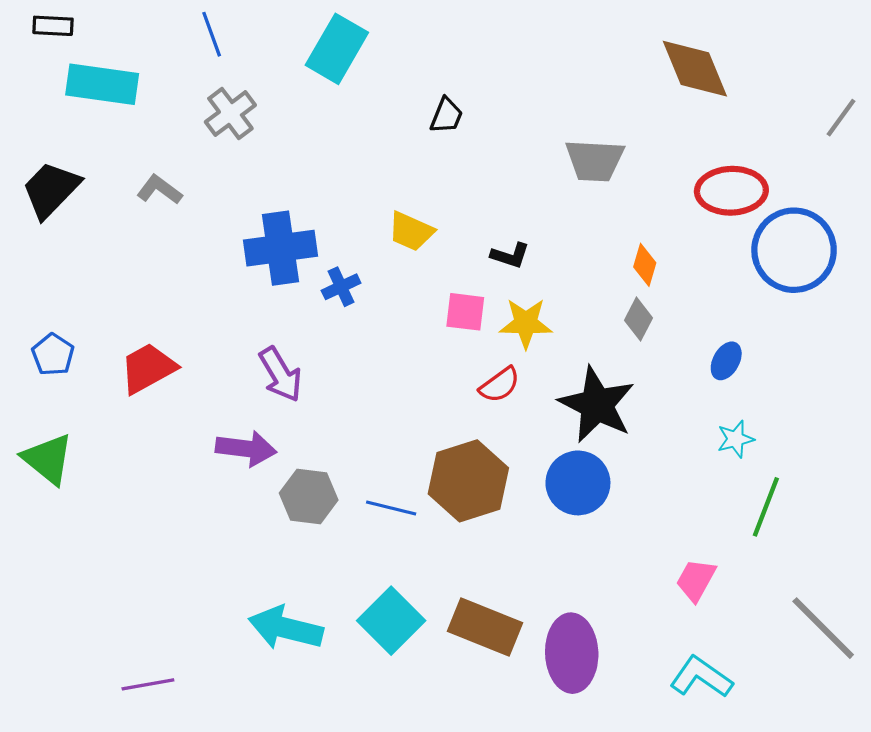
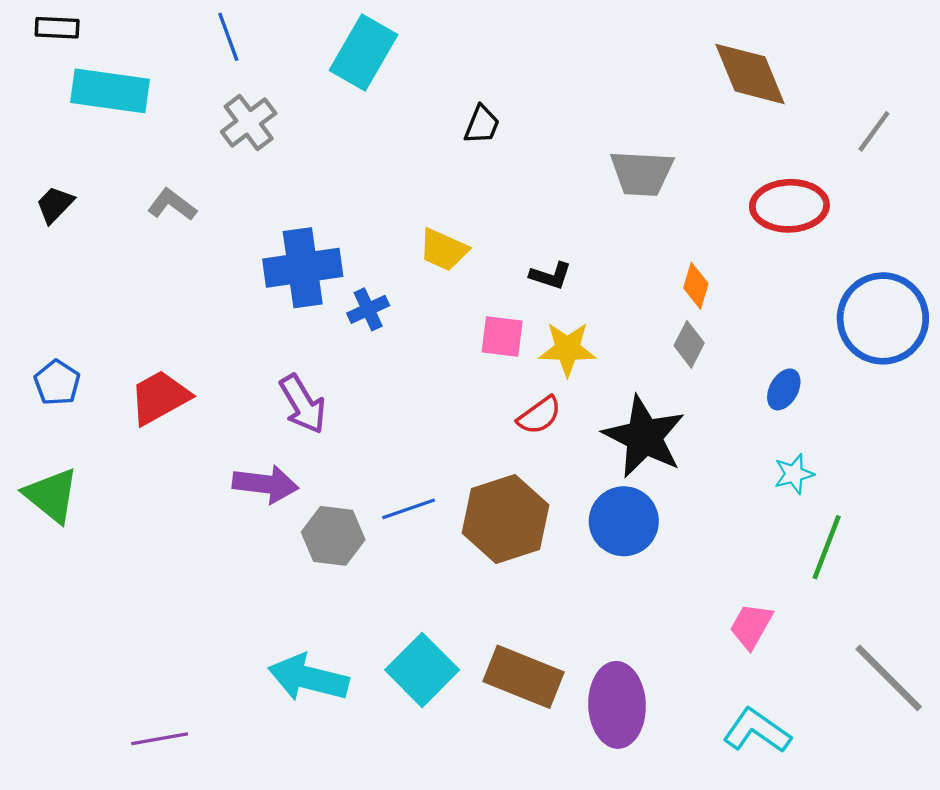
gray line: (841, 118) -> (874, 131), moved
black trapezoid: (51, 190) -> (55, 205), size x0.6
blue circle: (794, 250) -> (883, 318), moved
blue line: (391, 508) -> (409, 509), moved, turned -33

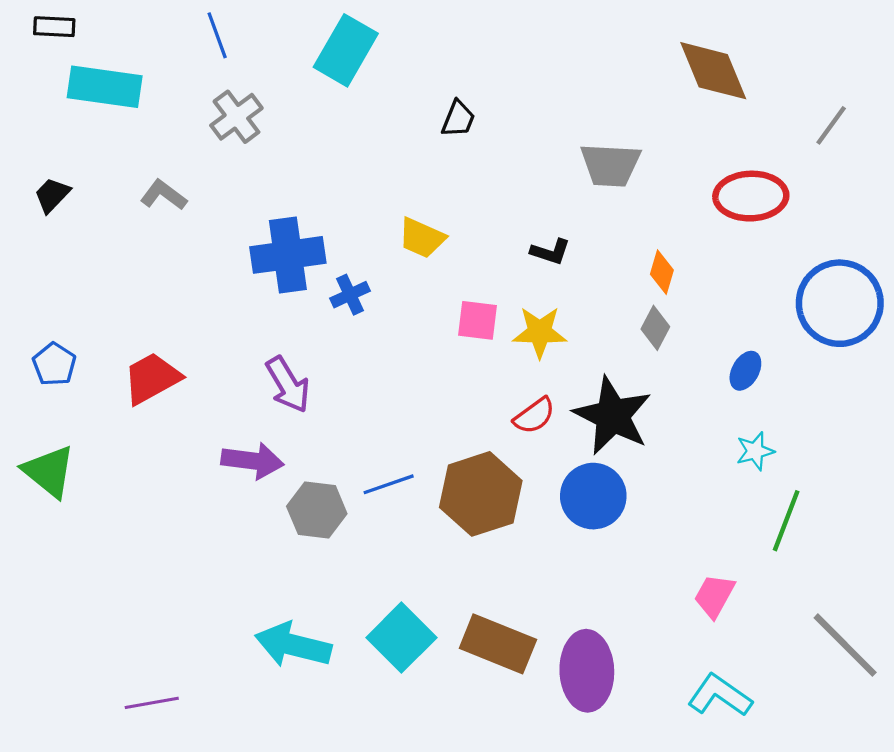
black L-shape: (551, 276) -> (550, 252), moved
red semicircle: (539, 415) -> (534, 416), moved

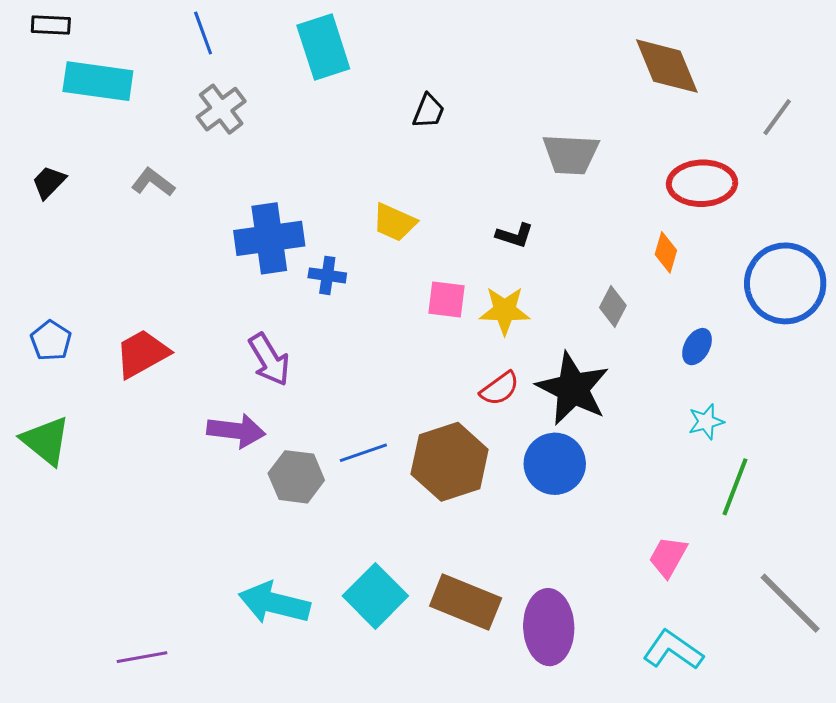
cyan rectangle: (346, 50) -> (323, 47), turned -48
orange diamond: (662, 272) -> (666, 252), moved
blue cross: (350, 295) -> (327, 275), turned 33

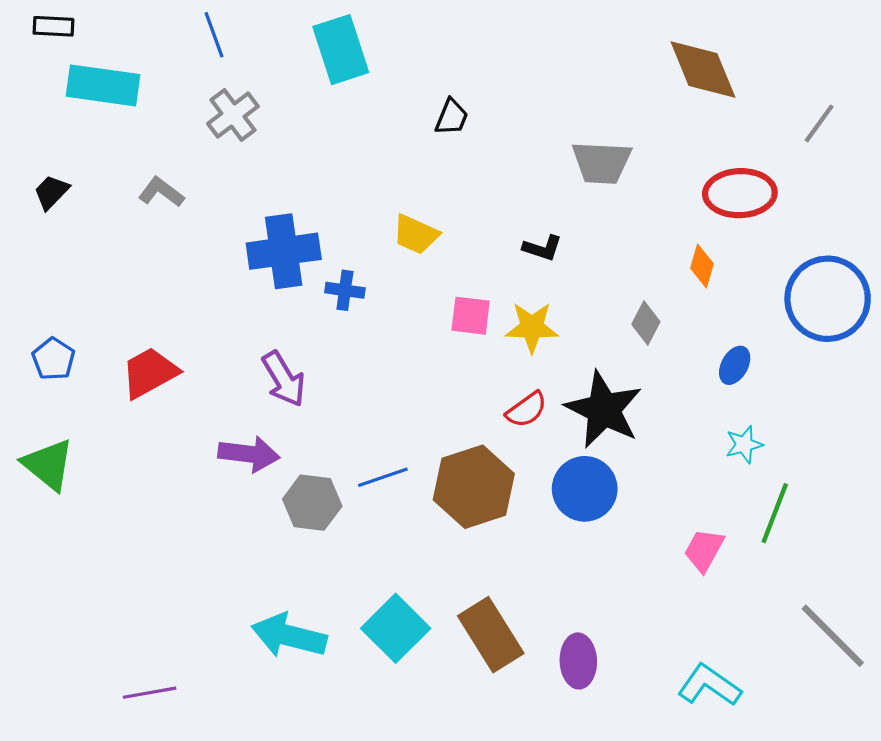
pink trapezoid: (668, 557) -> (704, 550), moved
brown rectangle: (466, 602) -> (491, 635), turned 36
purple ellipse: (549, 627) -> (578, 661), size x0.7

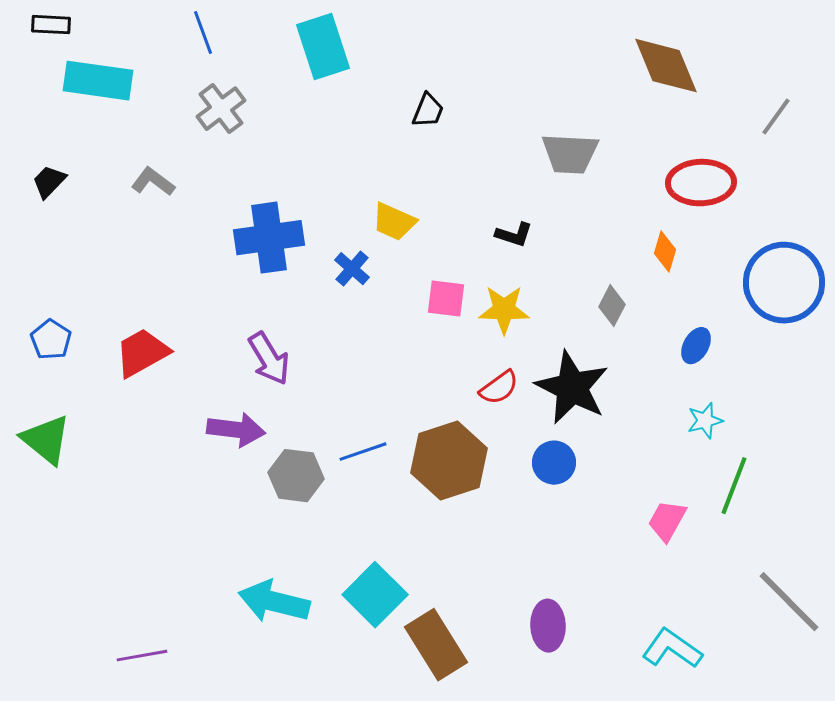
blue cross: (345, 290) -> (352, 269), moved, turned 33
blue circle: (585, 489) -> (554, 463), size x0.7
brown rectangle: (491, 635) -> (436, 645), moved

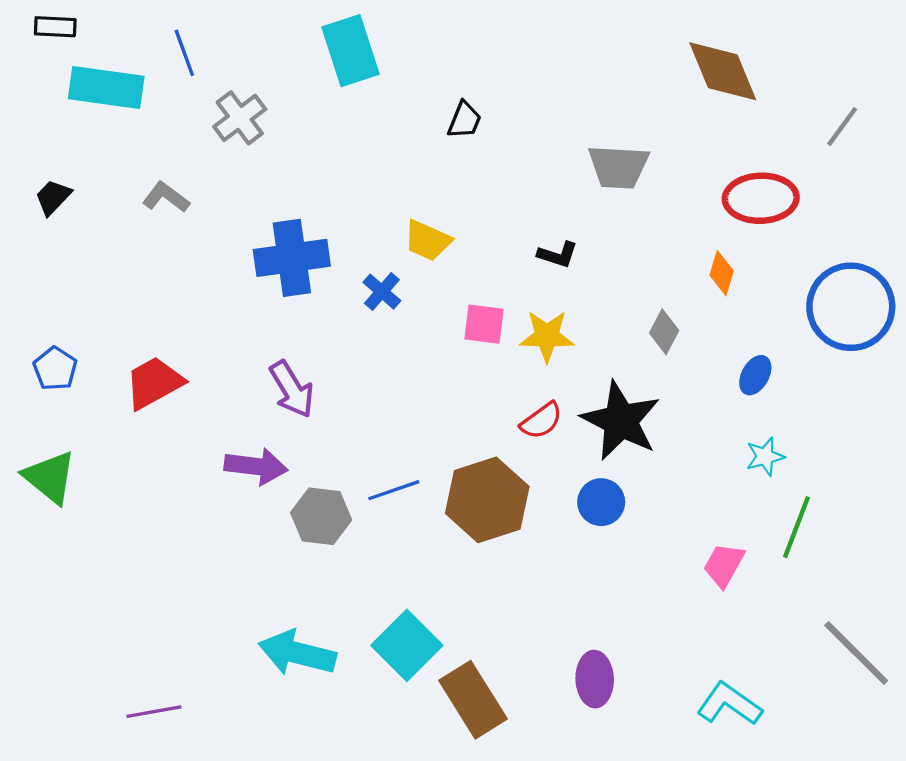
blue line: (203, 33) -> (184, 53), moved

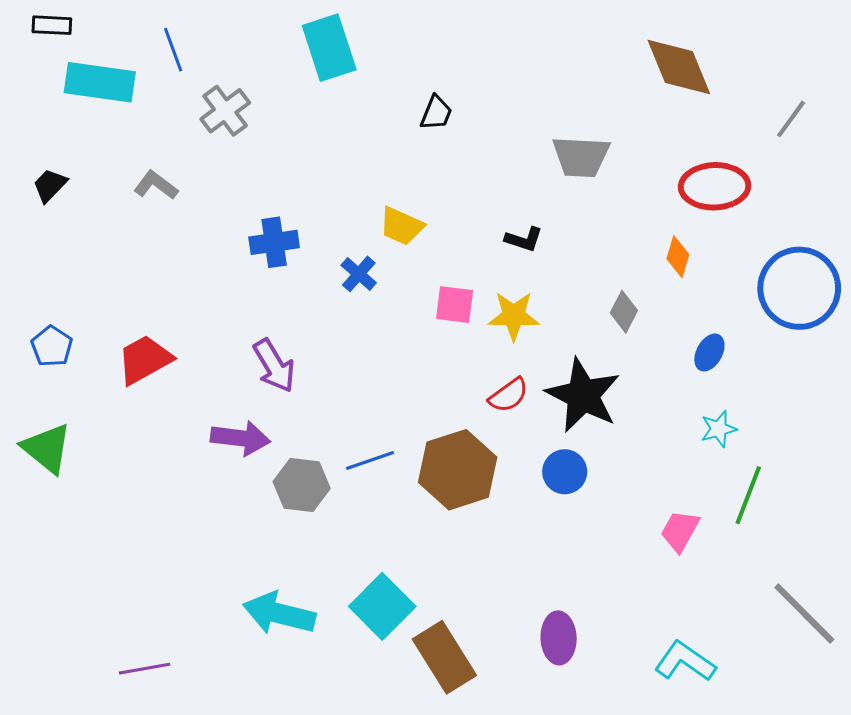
blue cross: (292, 258) -> (274, 242), size x0.7

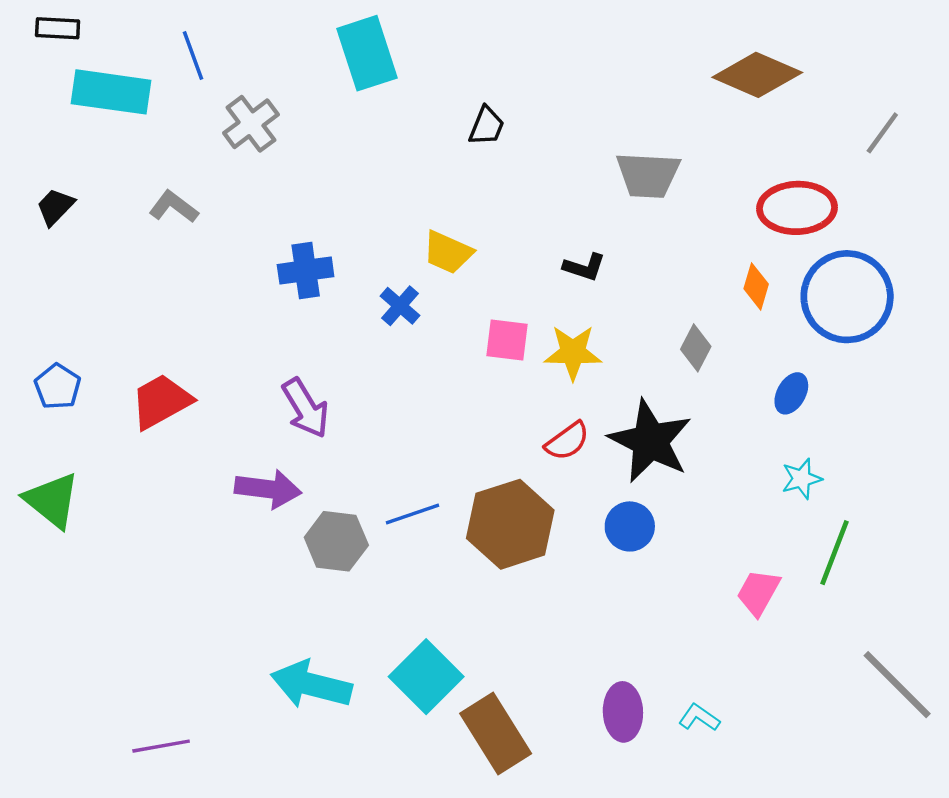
brown diamond: (679, 67) -> (757, 75), turned -44
blue circle: (799, 288) -> (847, 297), moved
cyan L-shape: (685, 661) -> (699, 718), moved, size x0.6

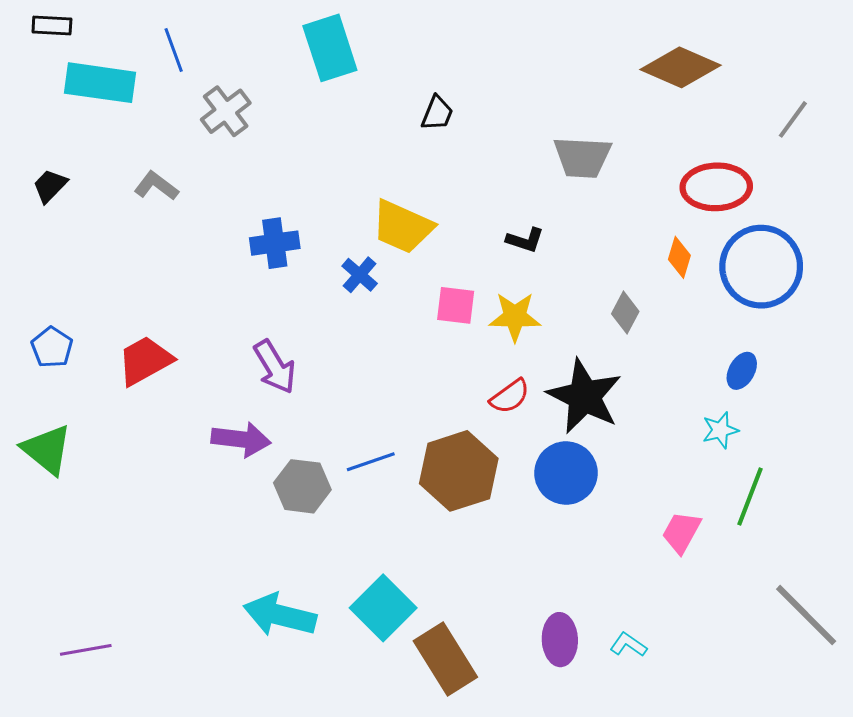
yellow trapezoid: (448, 252) -> (402, 227), size x1.4
blue ellipse: (791, 393) -> (742, 371), moved
blue circle: (630, 526) -> (566, 473), size x1.4
purple line: (161, 746) -> (86, 650), moved

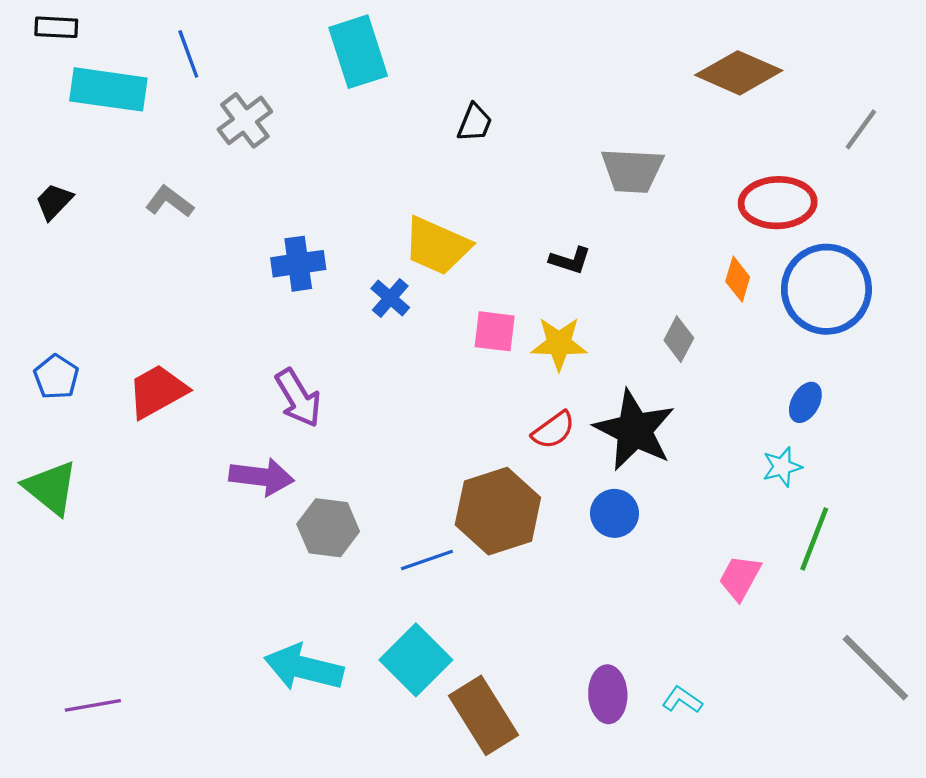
blue line: (371, 462) -> (427, 560), moved
blue circle: (566, 473) -> (614, 513), size x0.7

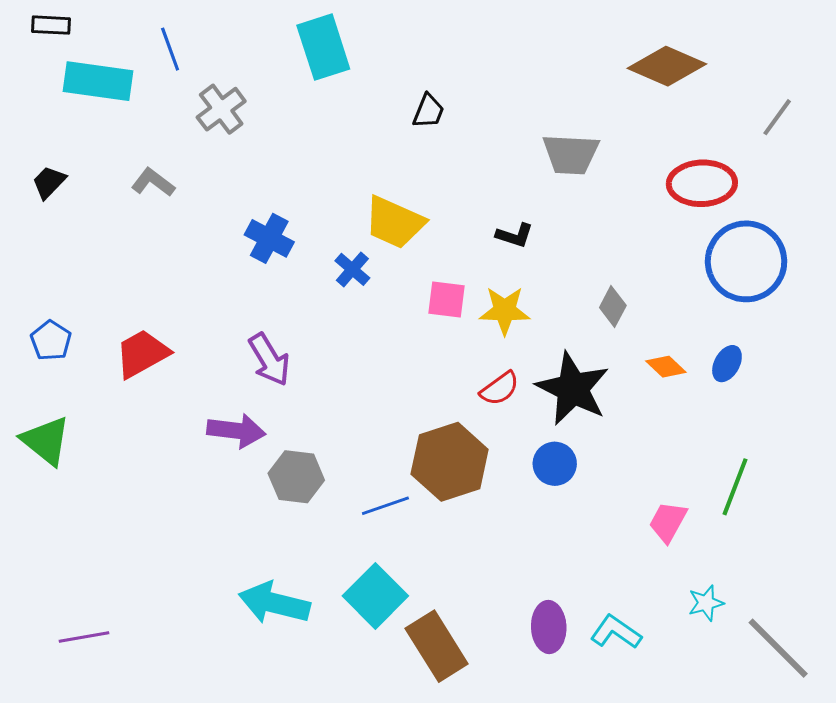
blue cross: (298, 264) -> (269, 238), turned 36
orange diamond: (738, 279) -> (666, 367), moved, turned -63
cyan star: (782, 467) -> (706, 603), moved
gray line: (875, 668) -> (778, 648), moved
cyan L-shape: (682, 700) -> (616, 632), size x1.4

